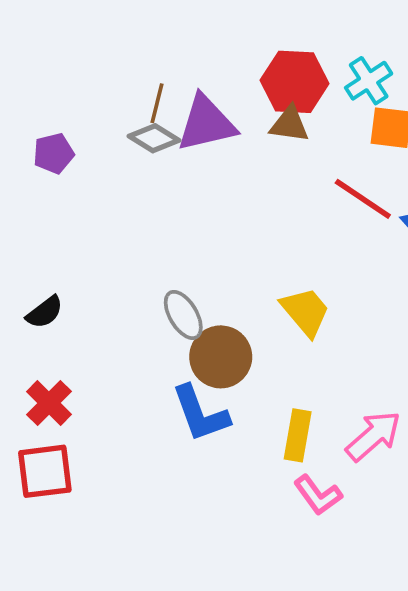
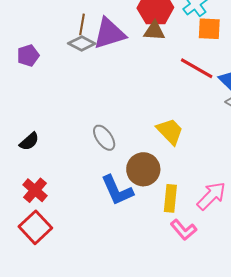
brown circle: (221, 357) -> (143, 169), moved
red square: (45, 471) -> (35, 227), turned -32

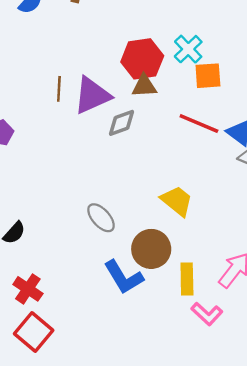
gray diamond: (82, 43) -> (122, 123), moved, turned -40

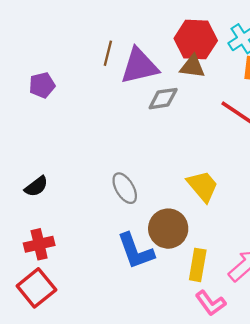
red cross: (28, 289) -> (39, 244), turned 32

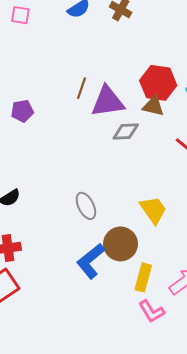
blue L-shape: (136, 251) -> (91, 261), turned 66

